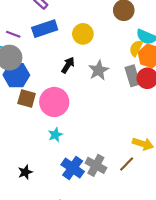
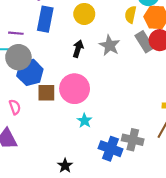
blue rectangle: (45, 29) -> (45, 19), turned -45
yellow semicircle: (136, 48) -> (131, 15), moved

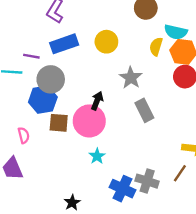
blue rectangle: (45, 19) -> (64, 44), turned 55
gray rectangle: (144, 42) -> (144, 110), moved
black arrow: (78, 49) -> (97, 101), moved
gray circle: (18, 57) -> (51, 79), moved

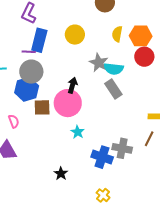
cyan semicircle: (176, 32) -> (114, 69), moved
blue rectangle: (64, 44) -> (39, 40), turned -50
purple line: (31, 56) -> (29, 52), moved

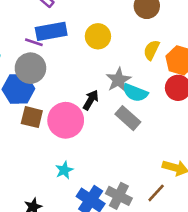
blue rectangle: (39, 40) -> (51, 31), turned 50
black arrow: (72, 85) -> (91, 100), moved
gray rectangle: (113, 89) -> (128, 118), turned -30
cyan star: (78, 132) -> (64, 170), moved

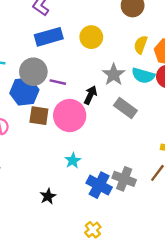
purple line: (34, 42) -> (58, 82), moved
cyan semicircle: (135, 93) -> (143, 76), moved

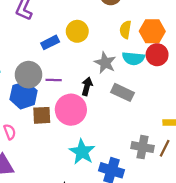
blue rectangle: (49, 37) -> (50, 42), moved, size x0.7
cyan star: (73, 161) -> (82, 152), size x1.6
gray cross: (124, 179) -> (142, 147), moved

